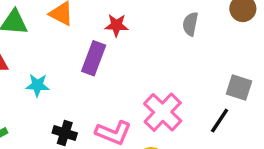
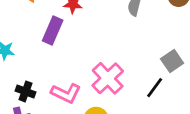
gray square: (239, 87) -> (172, 61), turned 35

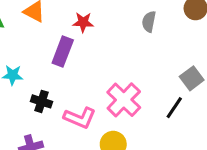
black cross: (25, 91) -> (42, 101), moved

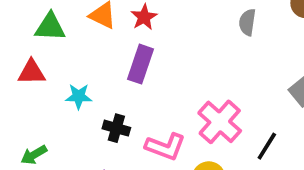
red star: (83, 22) -> (144, 17), moved, turned -30
black line: (174, 108) -> (267, 146), moved

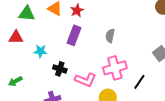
gray semicircle: (247, 22) -> (110, 36), moved
pink cross: (220, 122) -> (115, 68), turned 30

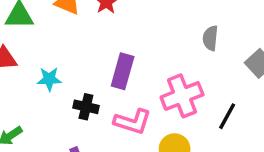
purple rectangle: (74, 35) -> (123, 71), moved
gray semicircle: (110, 36) -> (210, 38), moved

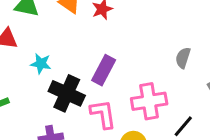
black cross: (86, 107) -> (67, 93), size x1.6
pink L-shape: (133, 122) -> (103, 114), turned -128

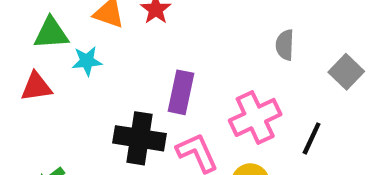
cyan star: (41, 64) -> (87, 61), moved

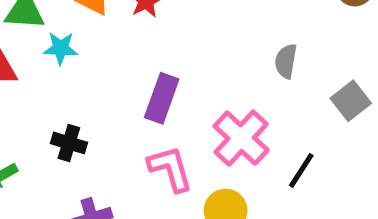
pink cross: (255, 117) -> (241, 138), turned -30
black cross: (139, 138) -> (69, 143), moved, size x0.6

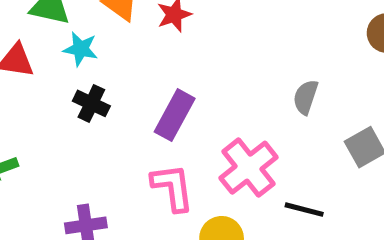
black cross: (69, 143) -> (91, 103), moved
black line: (301, 170) -> (304, 210), turned 63

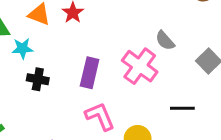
gray semicircle: (306, 97) -> (165, 41), turned -45
pink cross: (249, 168) -> (140, 66), moved

